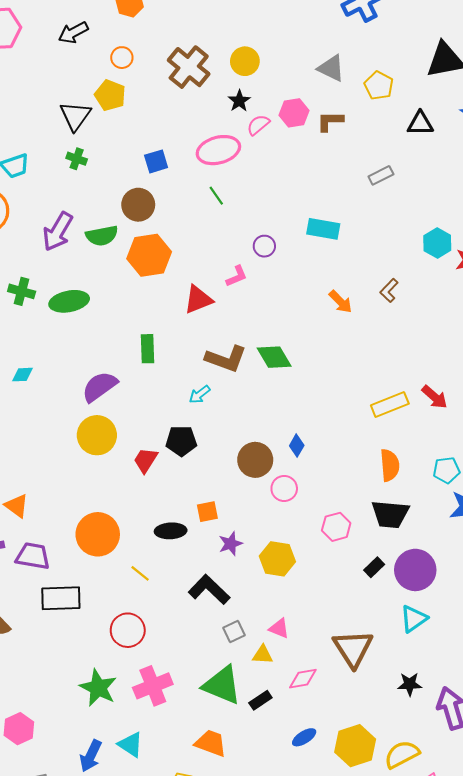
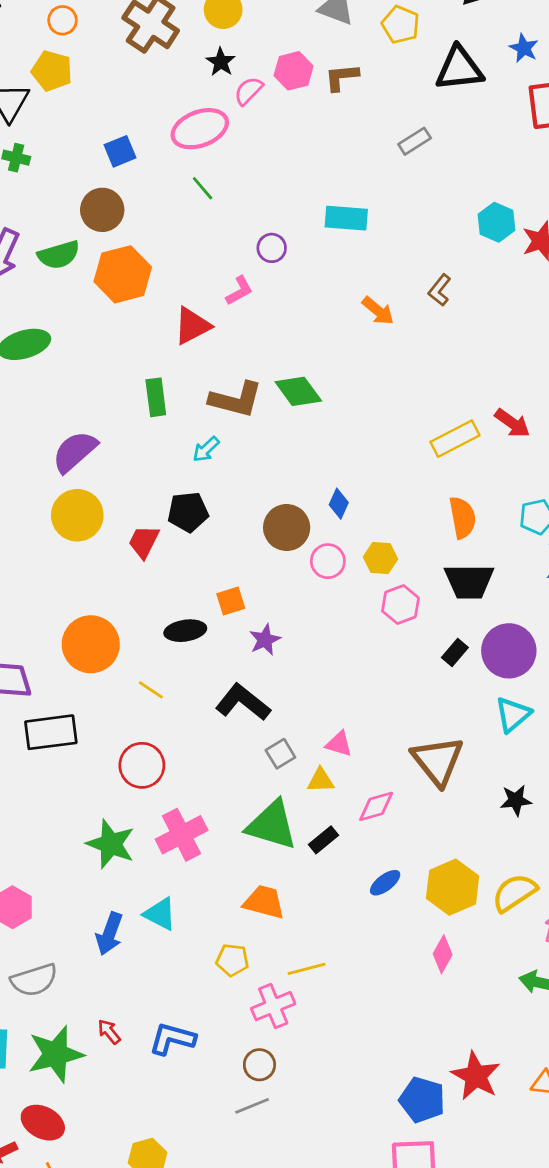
black triangle: (420, 123) -> (459, 69), size x1.4
green rectangle: (148, 349) -> (156, 397), moved
yellow hexagon: (277, 559) -> (380, 558), moved, size x0.7

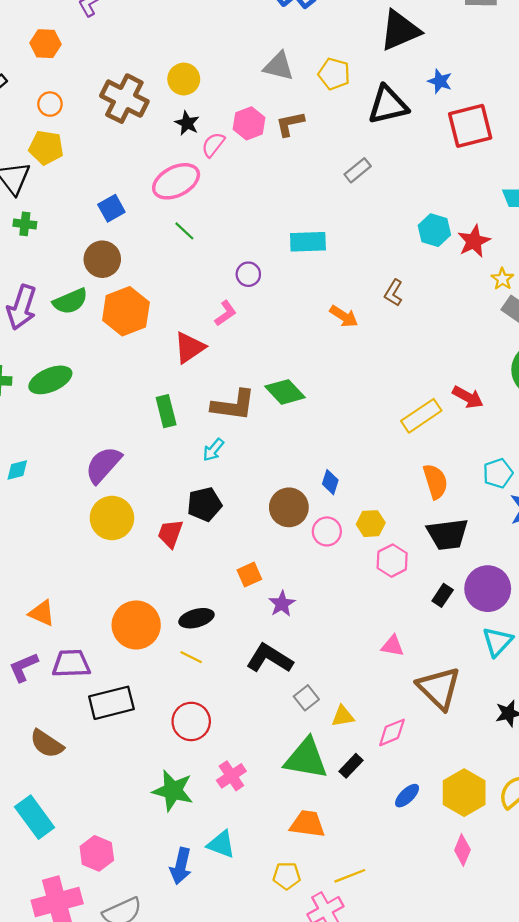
black ellipse: (185, 631) -> (196, 618), moved
pink triangle: (339, 744) -> (393, 646), moved
pink cross: (182, 835) -> (231, 776), size x0.7

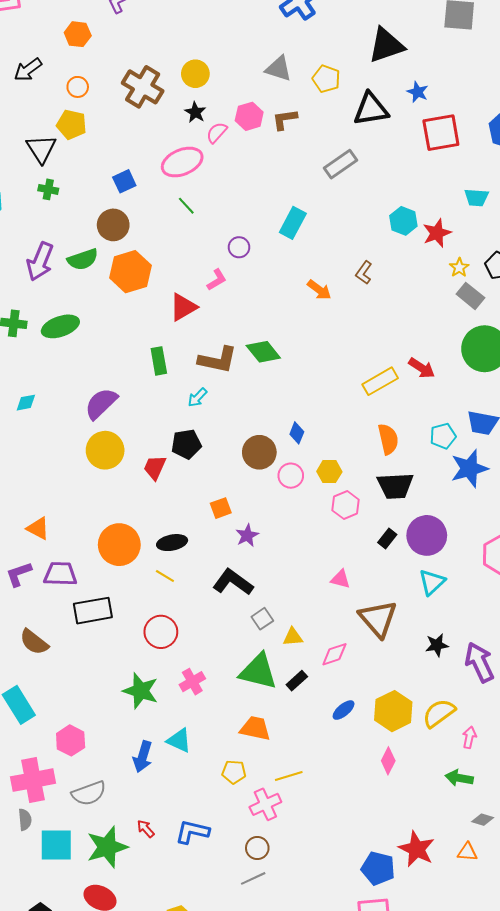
gray rectangle: (358, 170) -> (340, 164), size x1.4
cyan rectangle: (308, 242) -> (293, 223), turned -64

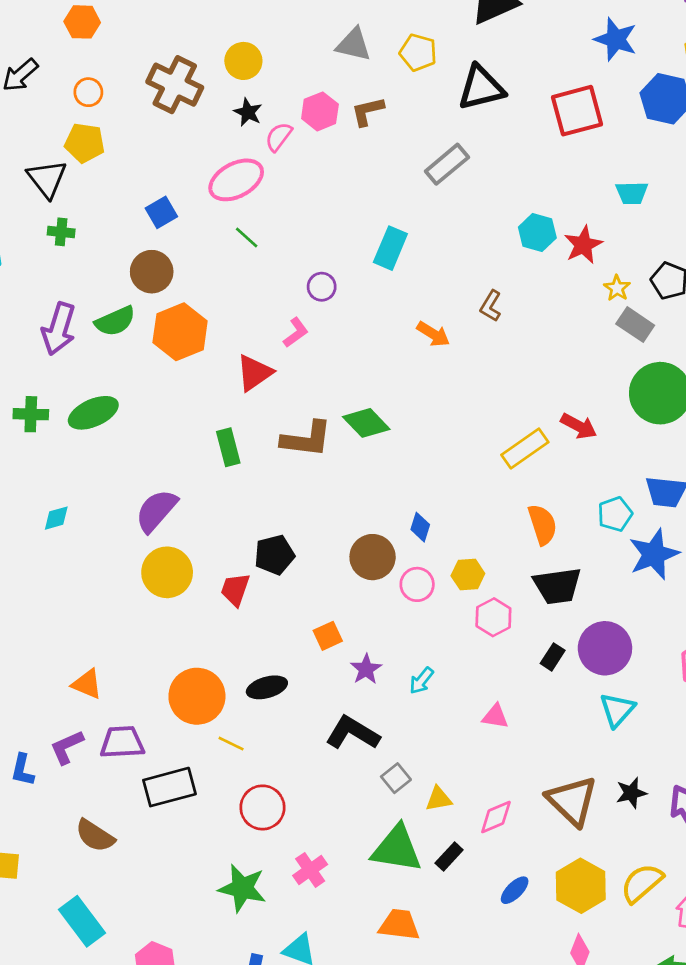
blue star: (418, 92) -> (616, 39), moved, size x1.5
cyan arrow: (197, 397) -> (421, 681), moved
yellow line: (165, 576) -> (231, 744), moved
brown triangle: (378, 619) -> (572, 801), moved

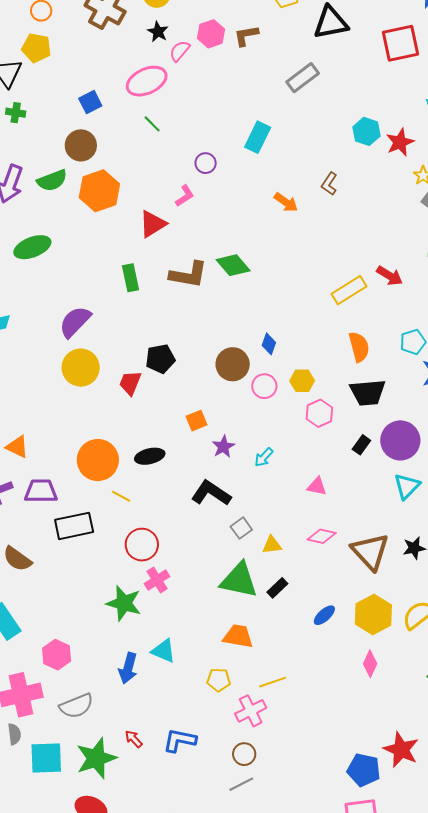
pink diamond: (496, 817) -> (322, 536), moved, turned 32
pink cross: (310, 870) -> (157, 580), moved

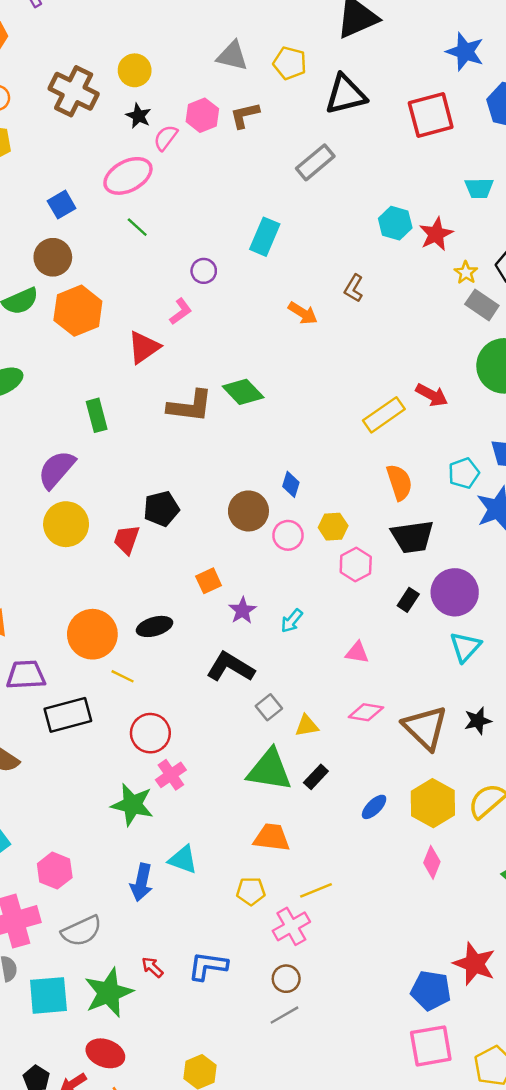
green rectangle: (130, 278) -> (97, 415), moved

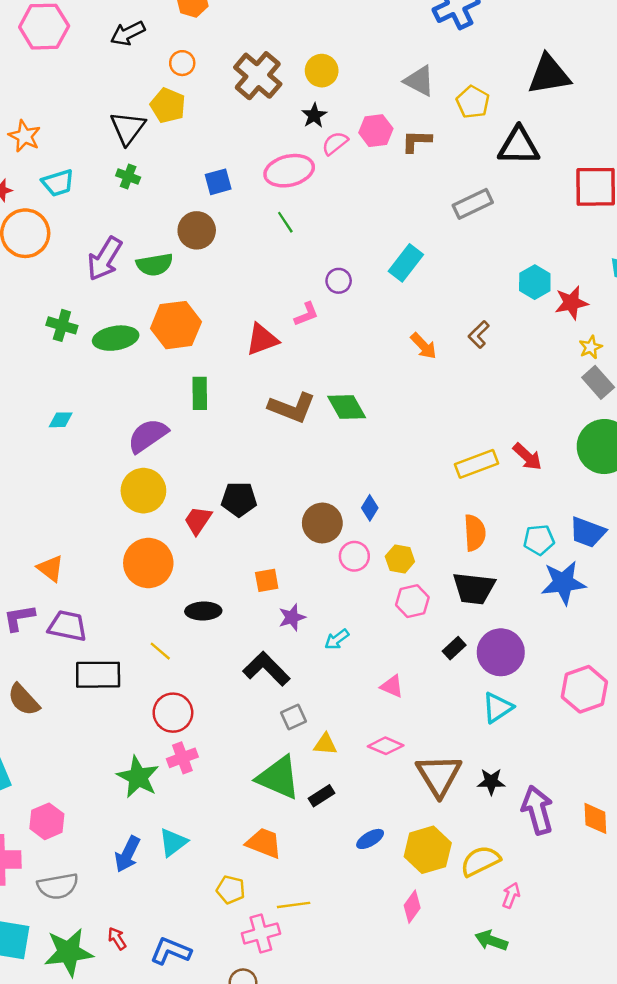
orange hexagon: (78, 311) -> (176, 325), moved
orange circle: (92, 634) -> (148, 563), moved
cyan triangle: (183, 860) -> (173, 842), turned 48

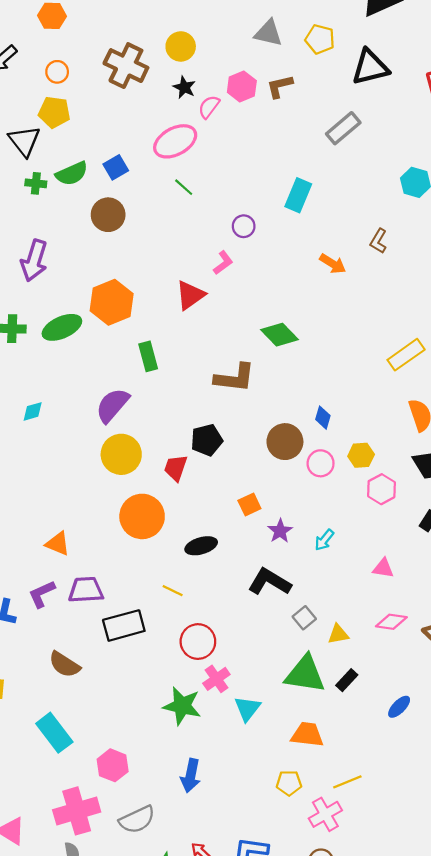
green semicircle: (155, 265) -> (72, 174), moved
brown L-shape: (292, 408) -> (235, 378), moved
cyan triangle: (173, 842) -> (247, 709), moved

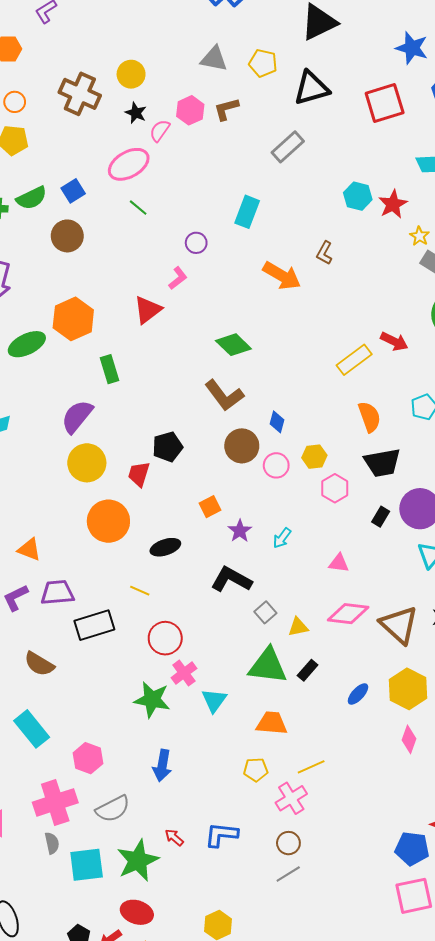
orange arrow: (333, 264) -> (282, 276), size x1.5
brown L-shape: (235, 378) -> (224, 395), moved, turned 48
pink diamond: (391, 622) -> (348, 614), size x1.4

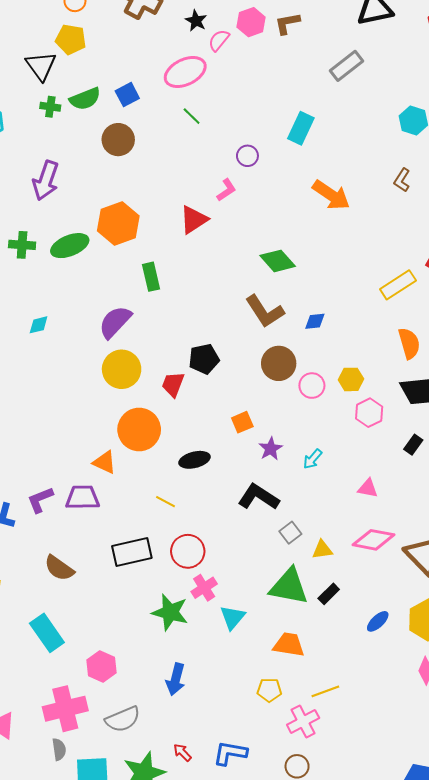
brown L-shape: (324, 253) -> (402, 180), moved
blue diamond: (277, 422) -> (315, 321), moved, turned 65
orange triangle: (29, 549) -> (105, 462), moved
black rectangle: (94, 625) -> (132, 552), moved

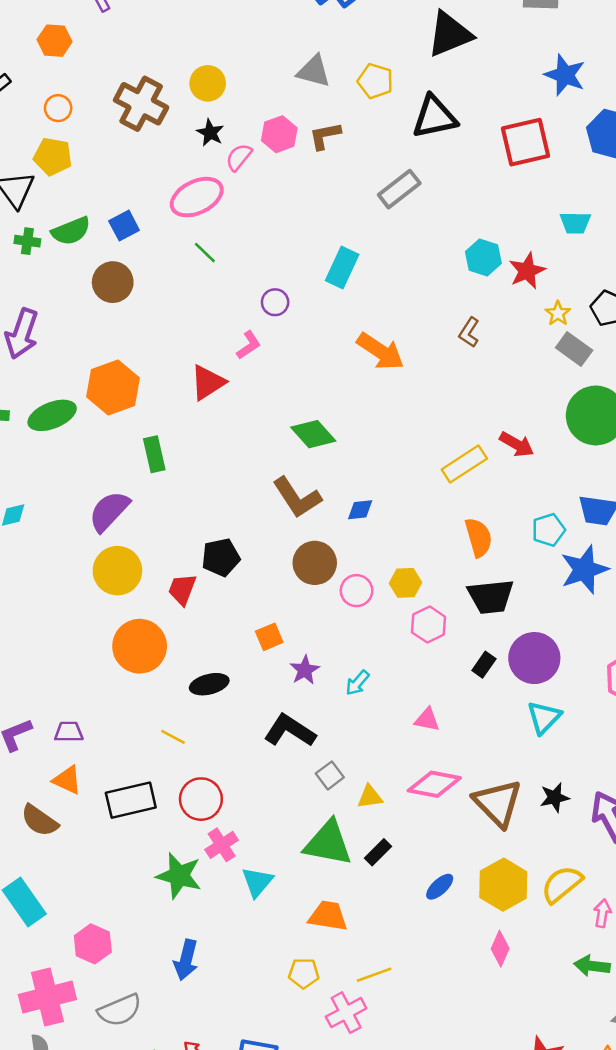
orange triangle: (105, 462) -> (67, 780), moved
purple trapezoid: (83, 498) -> (69, 732), size x0.7

